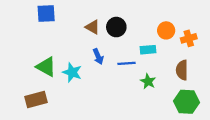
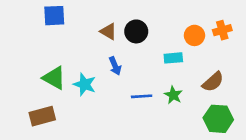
orange cross: (189, 38) -> (222, 30), moved
blue line: (127, 63) -> (142, 96), moved
brown semicircle: (182, 70) -> (213, 82), turned -132

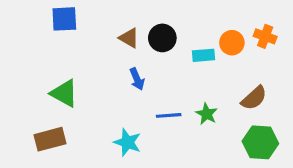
orange cross: (222, 30) -> (265, 36), turned 36
cyan rectangle: (173, 58) -> (203, 55), moved
cyan star: (85, 84) -> (128, 142), moved

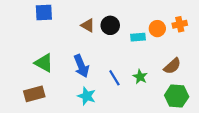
orange cross: (265, 36) -> (180, 24), turned -32
blue arrow: (137, 79) -> (81, 66), moved, size x1.5
blue line: (169, 115) -> (114, 78), turned 63

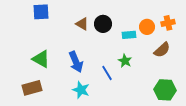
brown semicircle: (172, 66) -> (162, 50), moved
green star: (140, 77) -> (125, 61), moved

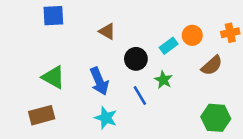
orange cross: (168, 23) -> (230, 33), moved
black circle: (103, 24) -> (136, 59), moved
cyan rectangle: (129, 35) -> (169, 46), turned -32

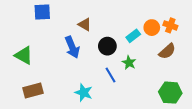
orange cross: (230, 33) -> (170, 25), moved, turned 32
green triangle: (53, 77) -> (24, 55), moved
blue arrow: (99, 81) -> (72, 47), moved

